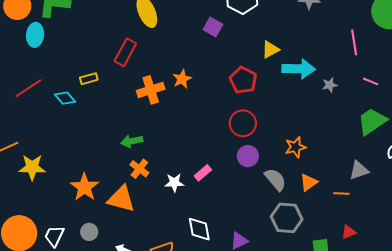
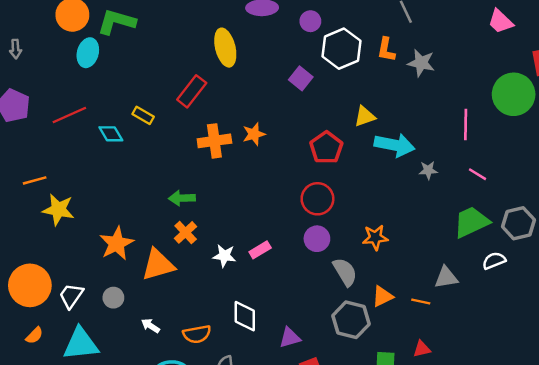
yellow rectangle: (89, 79) -> (143, 115), turned 36
orange triangle: (309, 182) -> (382, 296), moved
orange triangle: (121, 199) -> (158, 265), turned -40

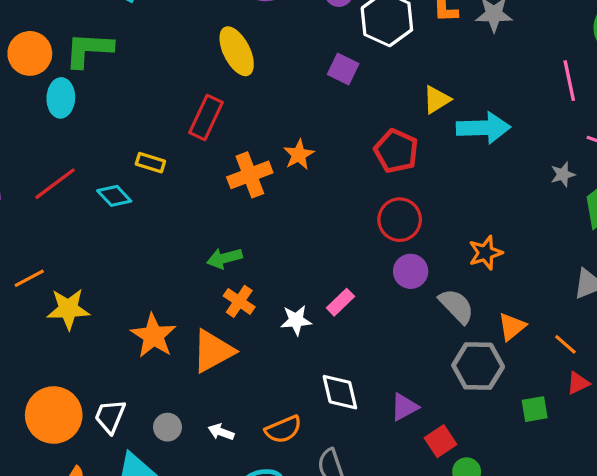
gray star: (428, 170) -> (563, 175), moved
gray circle: (113, 298) -> (167, 427), moved
orange line: (421, 302) -> (565, 344), moved, turned 42

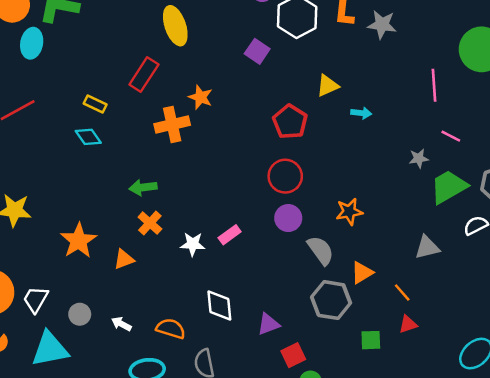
cyan arrow: (483, 128) -> (361, 113), size x0.5
orange star: (299, 155) -> (201, 97), moved, turned -30
cyan diamond: (114, 196) -> (88, 137), moved
orange triangle: (213, 351) -> (124, 259), size x0.6
orange semicircle: (283, 429) -> (171, 329), turned -148

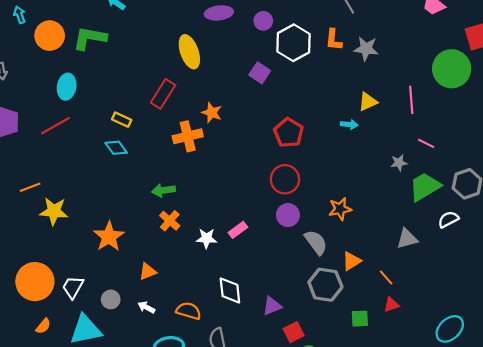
cyan ellipse: (32, 43) -> (67, 87), moved
yellow triangle: (328, 86) -> (368, 102), moved
orange triangle: (124, 259) -> (148, 272), moved

